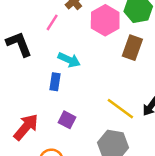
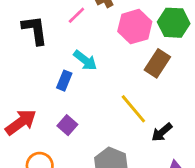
yellow line: (120, 109) -> (133, 109), moved

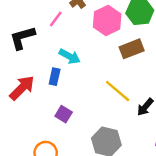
black L-shape: (35, 30) -> (22, 38), turned -88
brown rectangle: (157, 63) -> (132, 49), turned 45
red arrow: (21, 122) -> (22, 88), moved

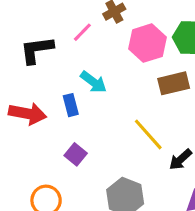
blue rectangle: (55, 77) -> (71, 105), turned -35
red arrow: (22, 88) -> (28, 114), turned 48

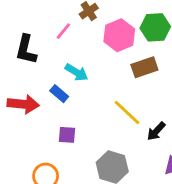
black L-shape: (37, 50) -> (26, 50), turned -64
blue rectangle: (71, 105) -> (59, 94), turned -30
purple square: (76, 154) -> (67, 135), turned -30

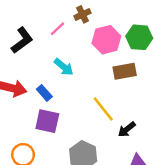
black L-shape: (26, 50) -> (22, 40), turned -148
blue rectangle: (59, 94) -> (44, 93), moved
purple square: (67, 135) -> (47, 121), size x1.5

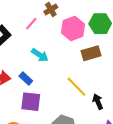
black arrow: (127, 129) -> (98, 102), turned 112

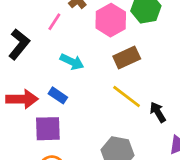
brown rectangle: (91, 53) -> (127, 58), moved
purple square: (31, 102) -> (48, 129), moved

